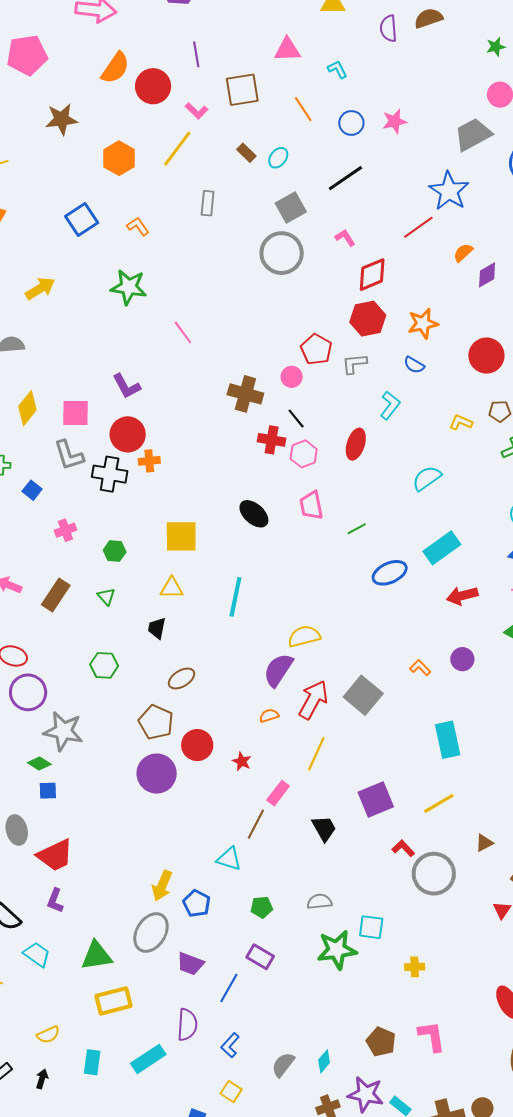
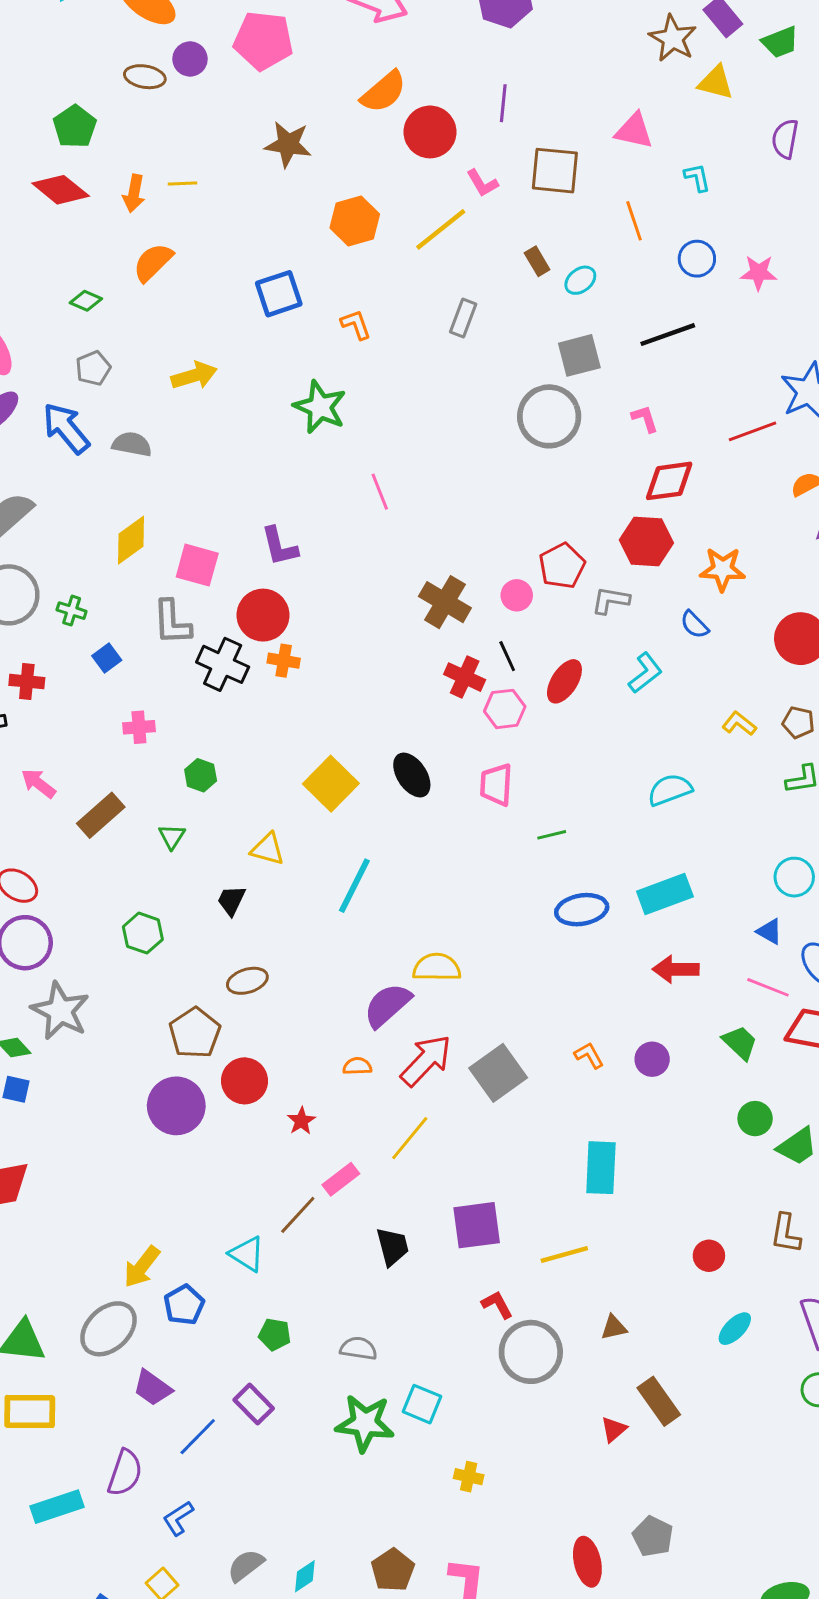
red ellipse: (356, 444) -> (564, 681), moved
yellow square: (181, 536) -> (331, 784), moved, turned 30

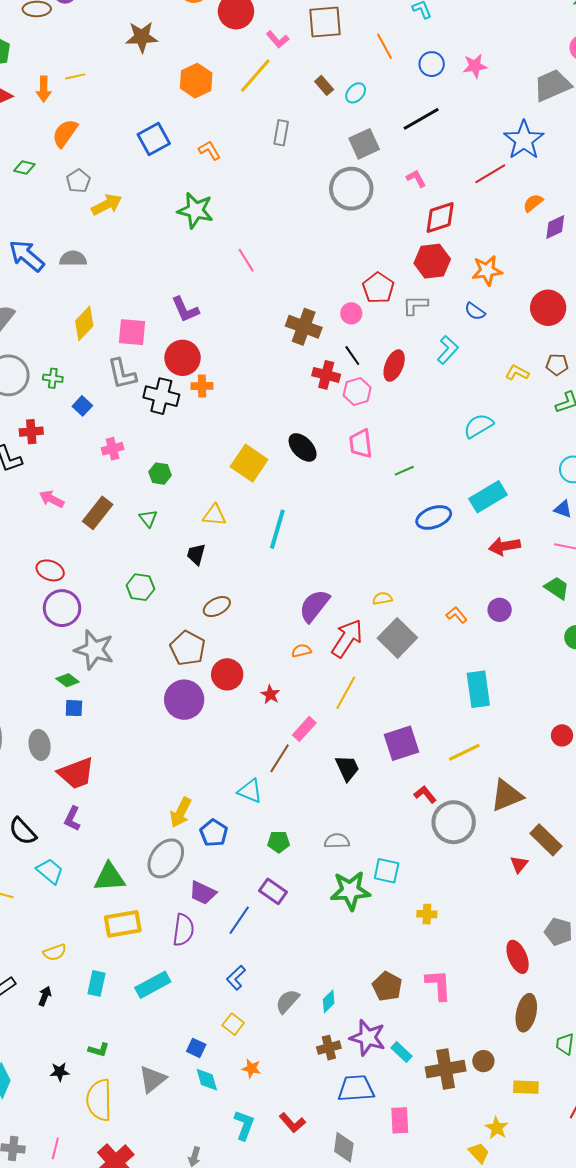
gray pentagon: (93, 368) -> (78, 181), moved
yellow semicircle: (437, 967) -> (382, 598), moved, size x0.6
brown triangle: (614, 1327) -> (507, 795), size x1.8
purple semicircle: (125, 1473) -> (183, 930), moved

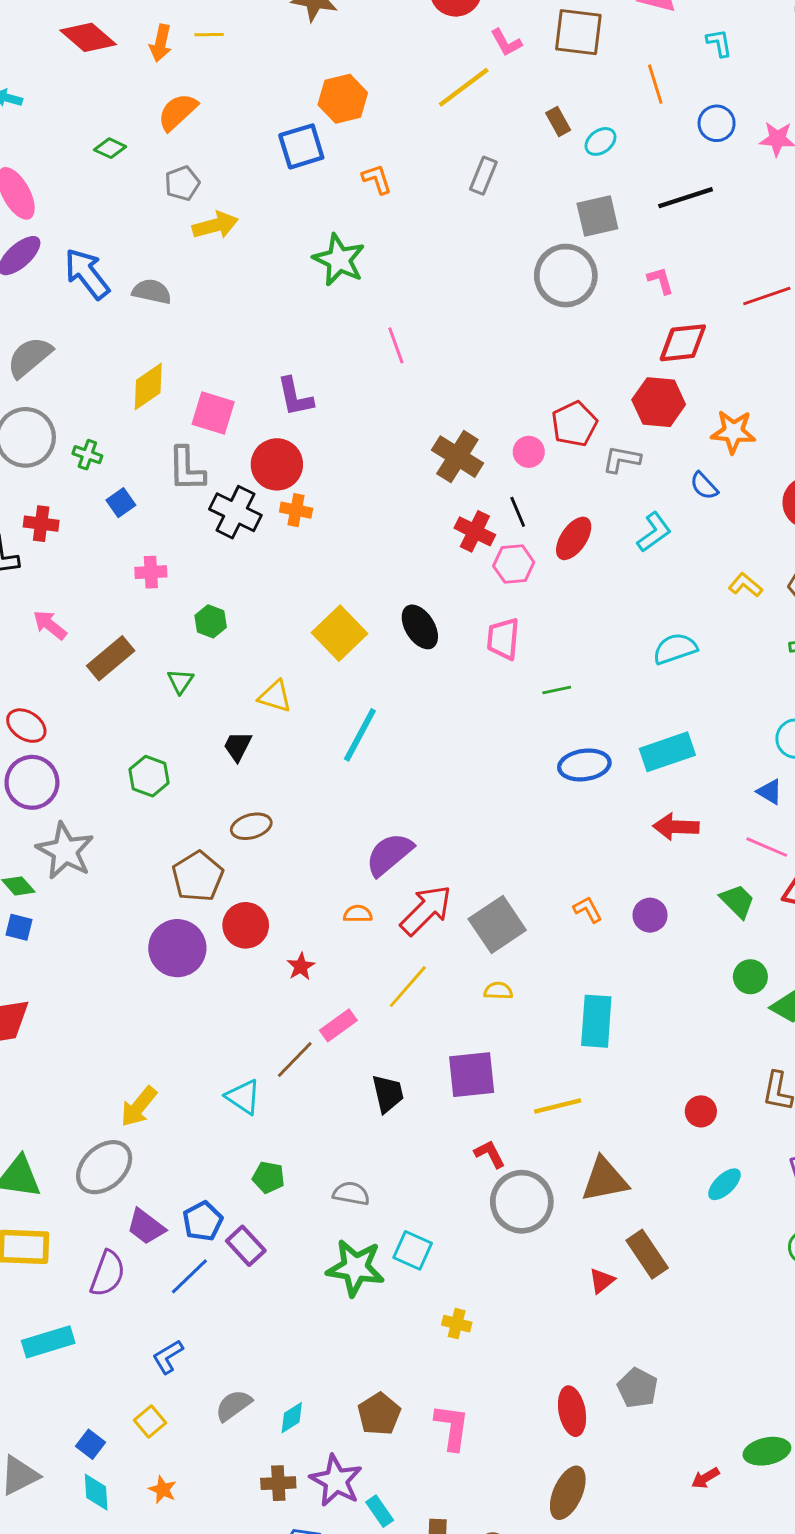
orange hexagon: (196, 81) -> (343, 99), moved
yellow semicircle: (382, 598) -> (498, 991), moved
blue pentagon: (214, 833) -> (203, 1221), moved

